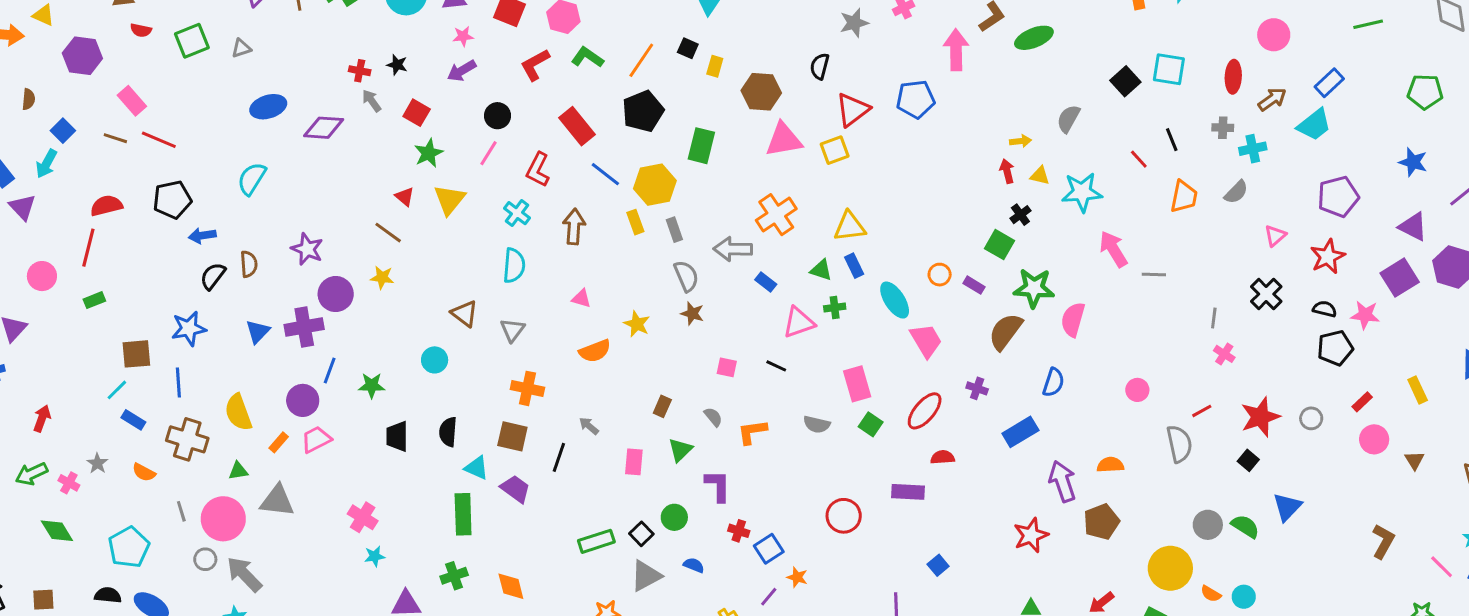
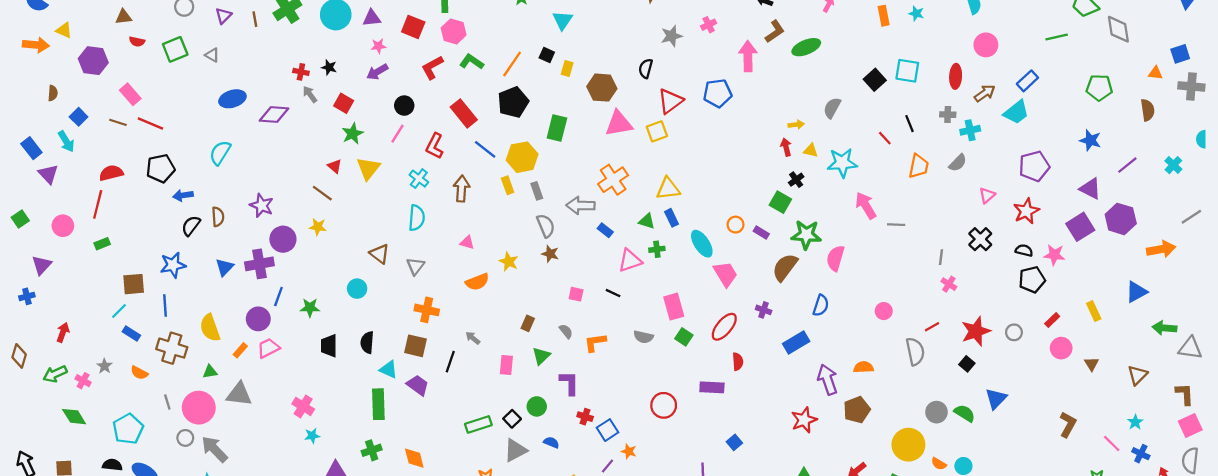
gray triangle: (241, 48) -> (212, 55), turned 48
cyan arrow: (46, 164) -> (66, 141), turned -60
red semicircle: (943, 457) -> (738, 362), turned 90

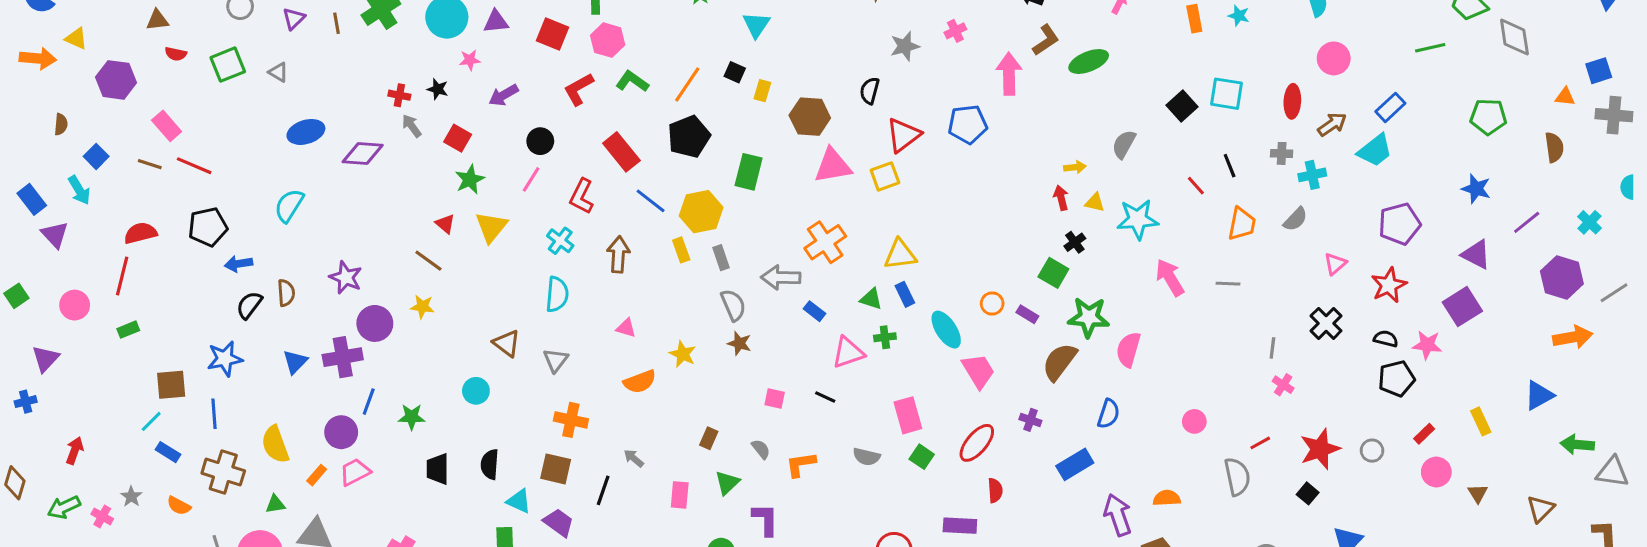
pink star: (378, 46) -> (470, 60), moved
purple hexagon: (1121, 219) -> (1562, 277), moved
gray line: (896, 225) -> (1228, 284), moved

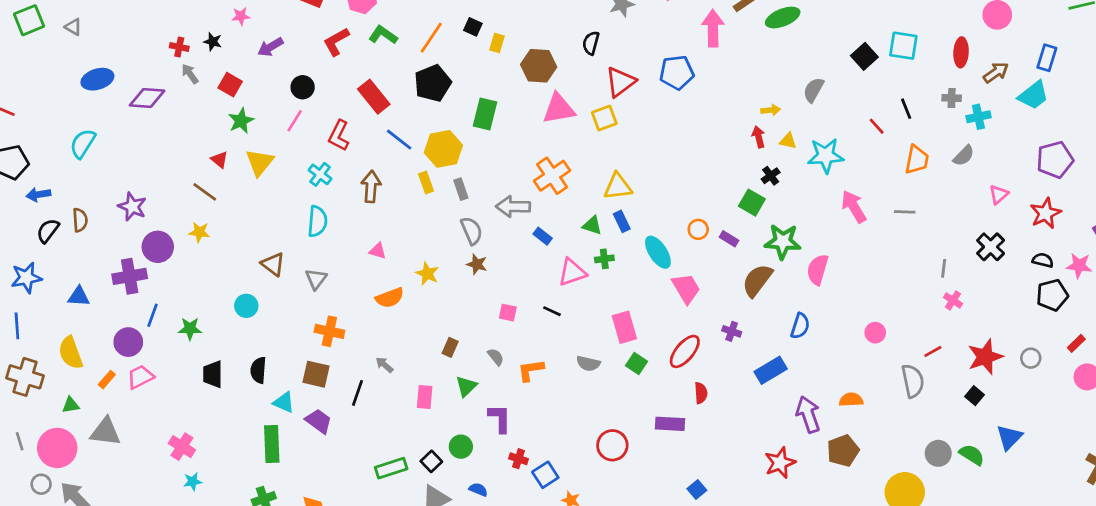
blue rectangle: (1390, 107) -> (1047, 58), turned -30
blue triangle: (295, 362) -> (79, 296), moved, turned 50

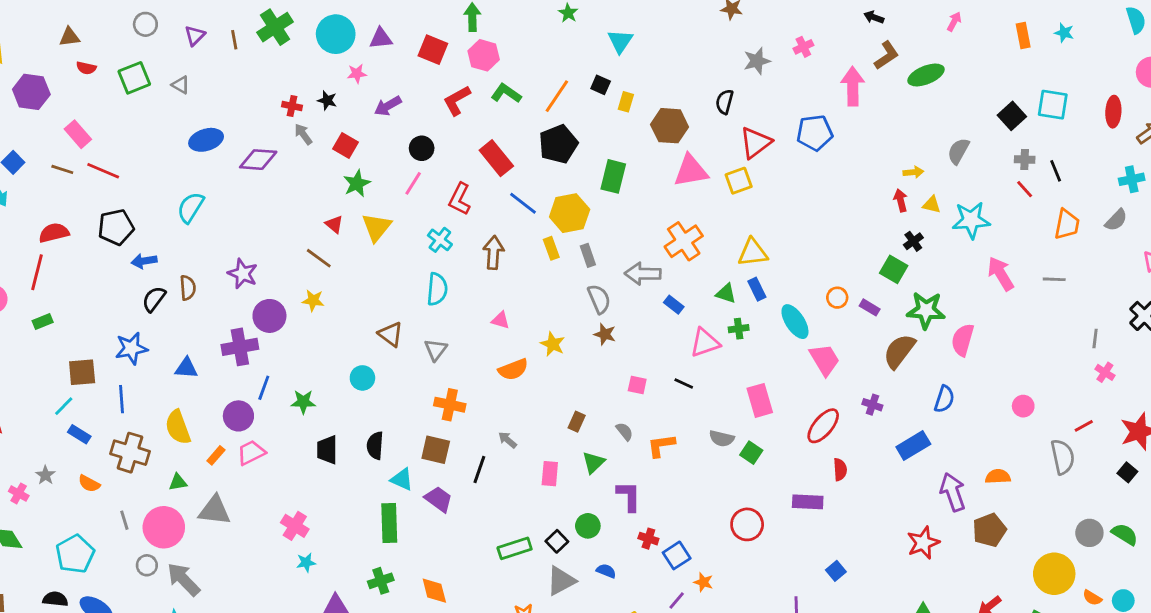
gray cross: (952, 98) -> (1025, 160), moved
green square: (637, 363) -> (751, 453), moved

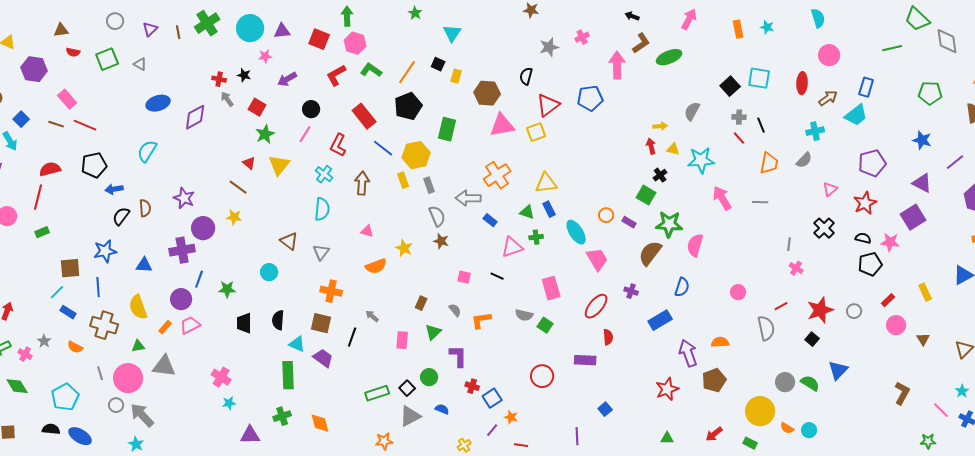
pink arrow: (954, 21) -> (689, 19), size x1.5
purple diamond: (258, 160) -> (195, 117), turned -32

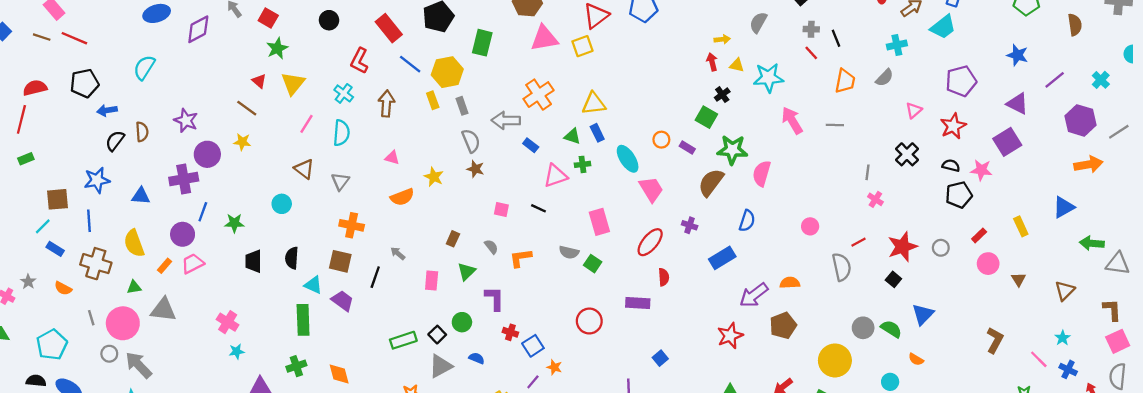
pink line: (305, 134) -> (306, 124), moved
purple arrow: (688, 353) -> (754, 295), turned -108
orange semicircle: (787, 428) -> (916, 359), moved

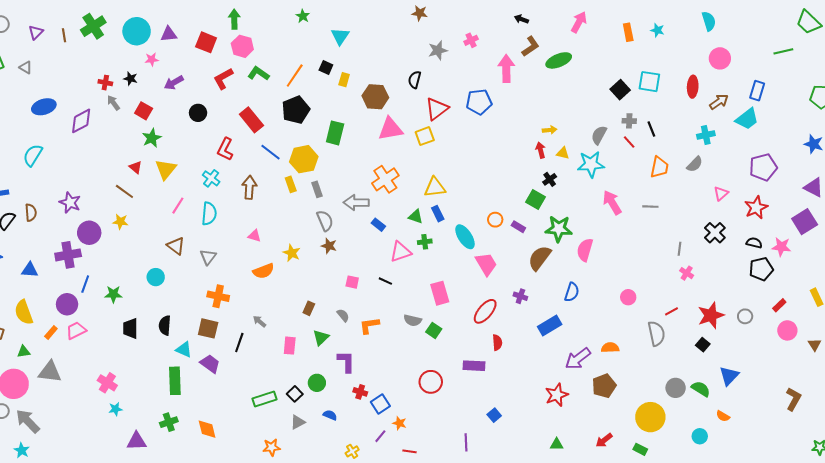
gray semicircle: (758, 22) -> (599, 135), moved
gray triangle: (441, 366) -> (298, 422), size x0.7

